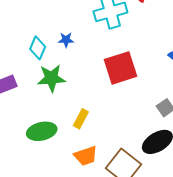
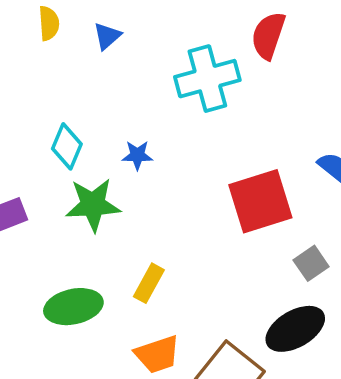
blue star: (66, 40) -> (137, 155), moved
red square: (121, 68) -> (260, 201), moved

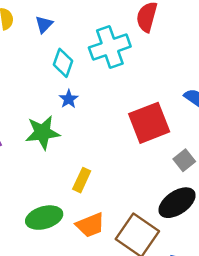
cyan diamond: (67, 146) -> (63, 63), moved
blue star: (137, 155) -> (69, 99), turned -30
green ellipse: (73, 307) -> (44, 218), moved

